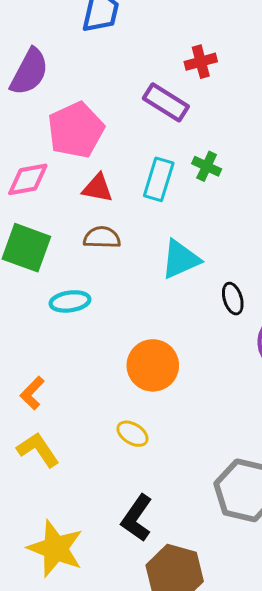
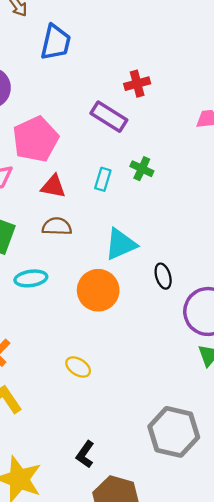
cyan rectangle: (159, 179) -> (103, 179), size x0.7
orange circle: (153, 365) -> (98, 290), moved
yellow ellipse: (132, 434) -> (78, 367), moved
black L-shape: (137, 518) -> (85, 454), size x0.7

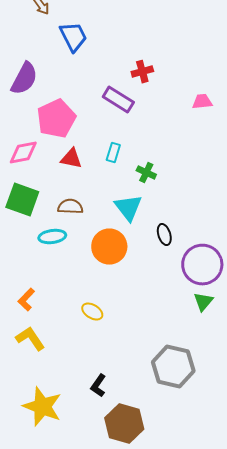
blue trapezoid: (56, 42) -> (73, 37), turned -40
green cross: (142, 169) -> (146, 173), moved
brown semicircle: (57, 226) -> (70, 207), moved
cyan triangle: (121, 244) -> (128, 208), turned -44

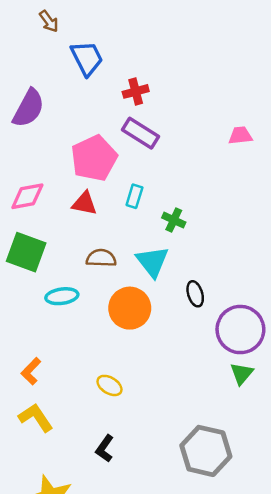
red cross: (142, 72) -> (136, 91), moved
pink pentagon: (56, 119) -> (94, 158), moved
brown semicircle: (70, 207) -> (101, 258), moved
black L-shape: (98, 386) -> (105, 449), moved

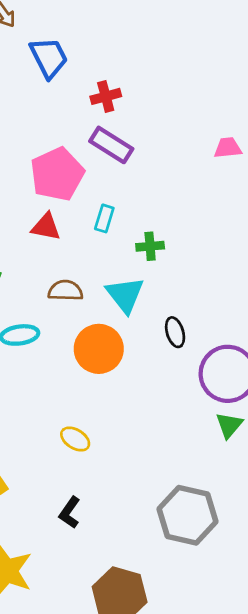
green cross: (174, 220) -> (150, 246), turned -30

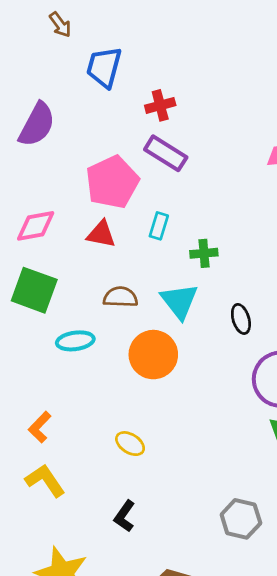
blue trapezoid: (49, 58) -> (104, 67), turned -138
black ellipse: (175, 332) -> (241, 319), moved
gray hexagon: (188, 515) -> (241, 519), size x0.7

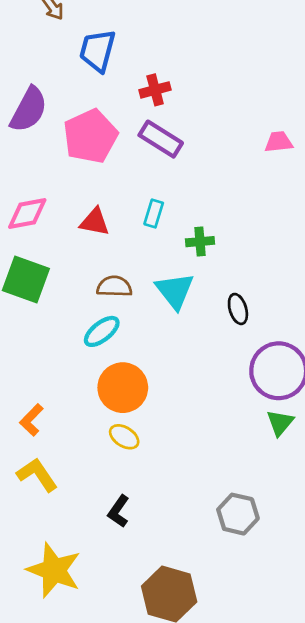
pink pentagon: (112, 182) -> (90, 136), moved
cyan ellipse: (75, 341) -> (102, 331), moved, turned -30
orange circle: (153, 355) -> (123, 388), moved

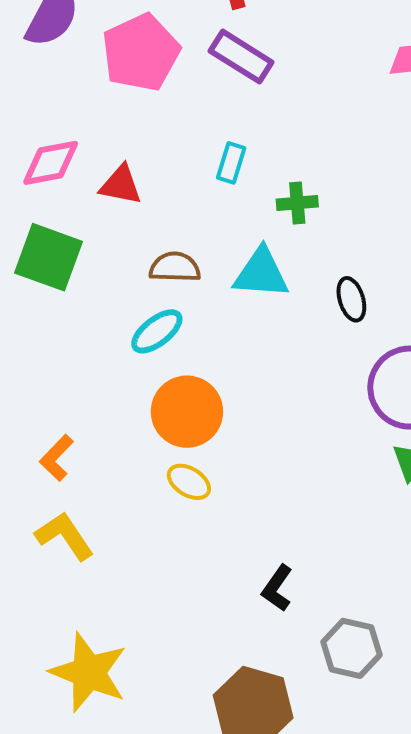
red triangle: (95, 222) -> (121, 185), moved
cyan triangle: (175, 291) -> (261, 273), turned -48
black L-shape: (119, 511) -> (277, 588), moved
gray hexagon: (238, 514) -> (351, 648), moved

